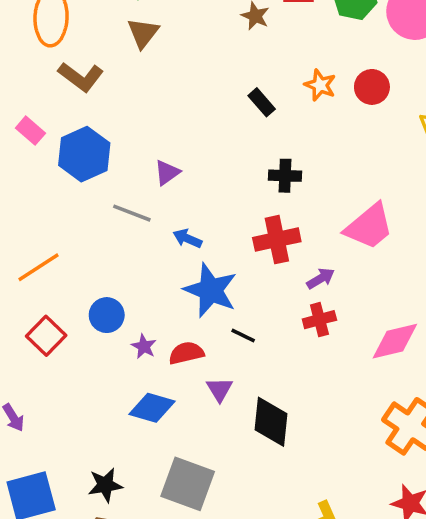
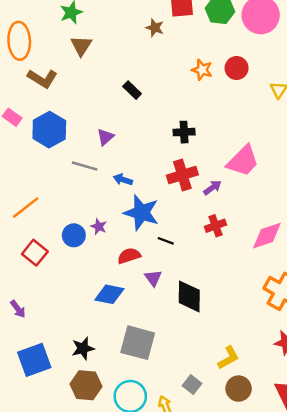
black rectangle: (262, 102) -> (132, 90), moved
purple arrow: (321, 278) -> (212, 188), moved
purple star: (144, 346) -> (99, 227), moved

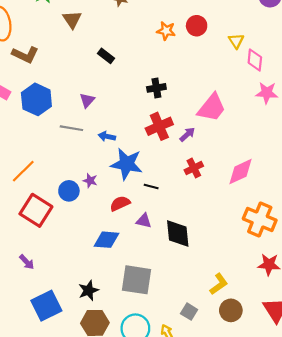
brown triangle: (81, 46) -> (72, 20), moved
red square: (35, 253) -> (36, 210), size x1.4
purple triangle: (153, 278) -> (144, 221), turned -35

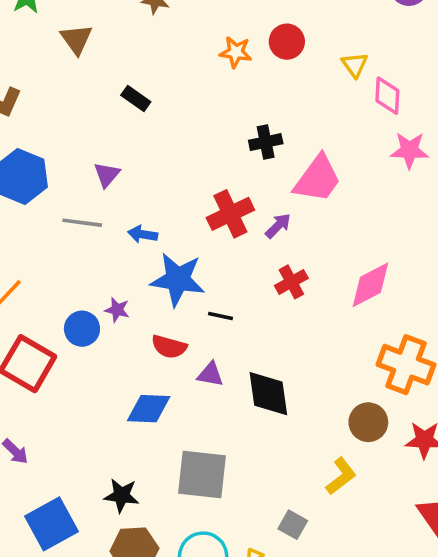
black cross: (156, 88) -> (266, 142), moved
red semicircle: (120, 203) -> (169, 347), turned -138
black star: (88, 290) -> (121, 495), turned 30
brown circle: (231, 310) -> (368, 422), moved

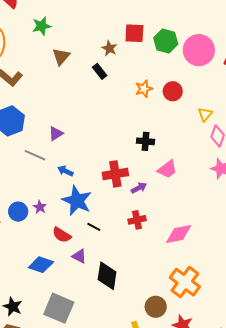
orange star: (236, 52) -> (144, 89), turned 30
black rectangle: (136, 98) -> (100, 71), moved
pink trapezoid: (318, 179) -> (167, 169), size x0.7

